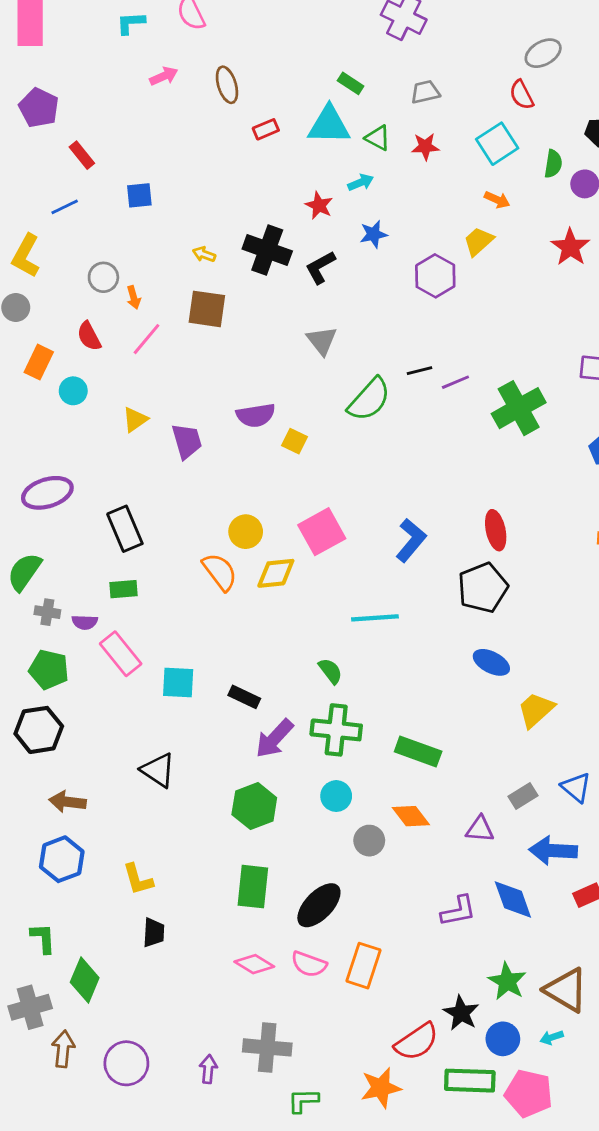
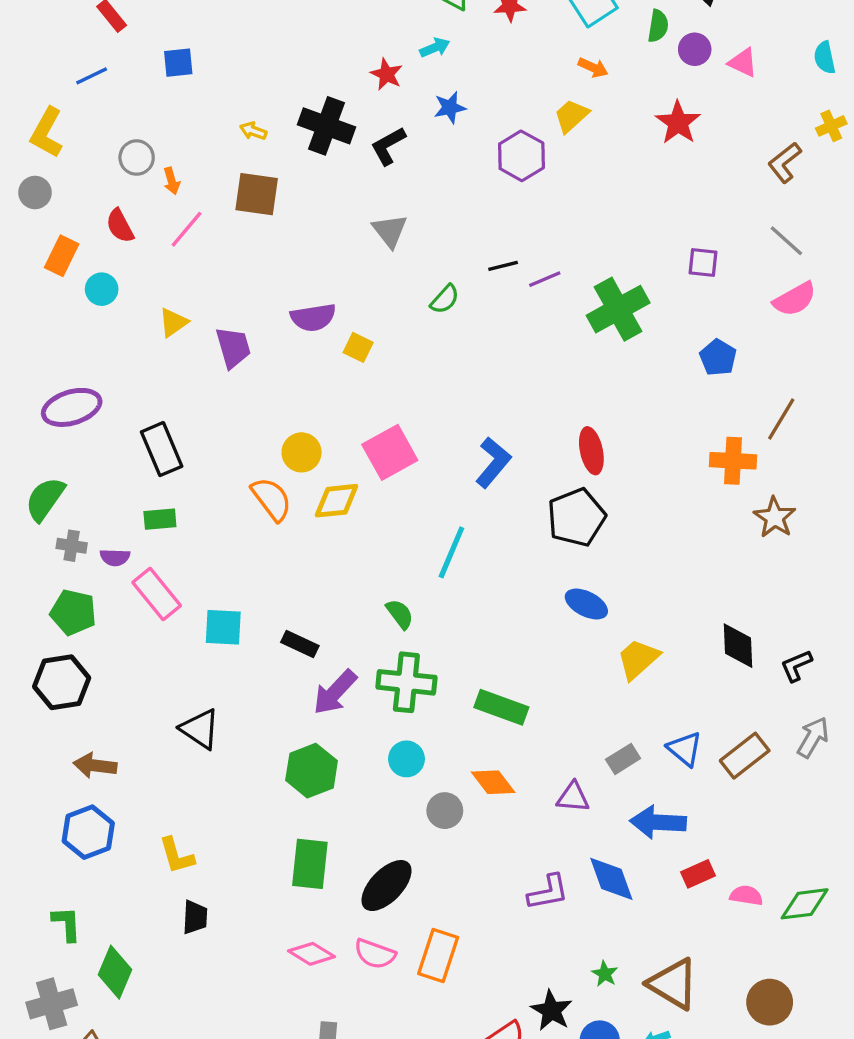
green semicircle: (369, 399) -> (445, 299), size x0.6
cyan line: (375, 618) -> (451, 552), turned -63
green star: (507, 981) -> (605, 974), size x0.6

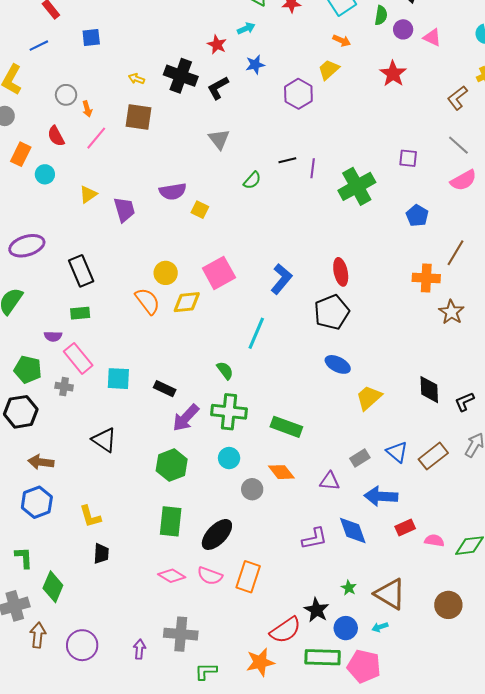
purple line: (545, 279) -> (313, 168), turned -60
gray cross: (72, 546) -> (64, 387), moved

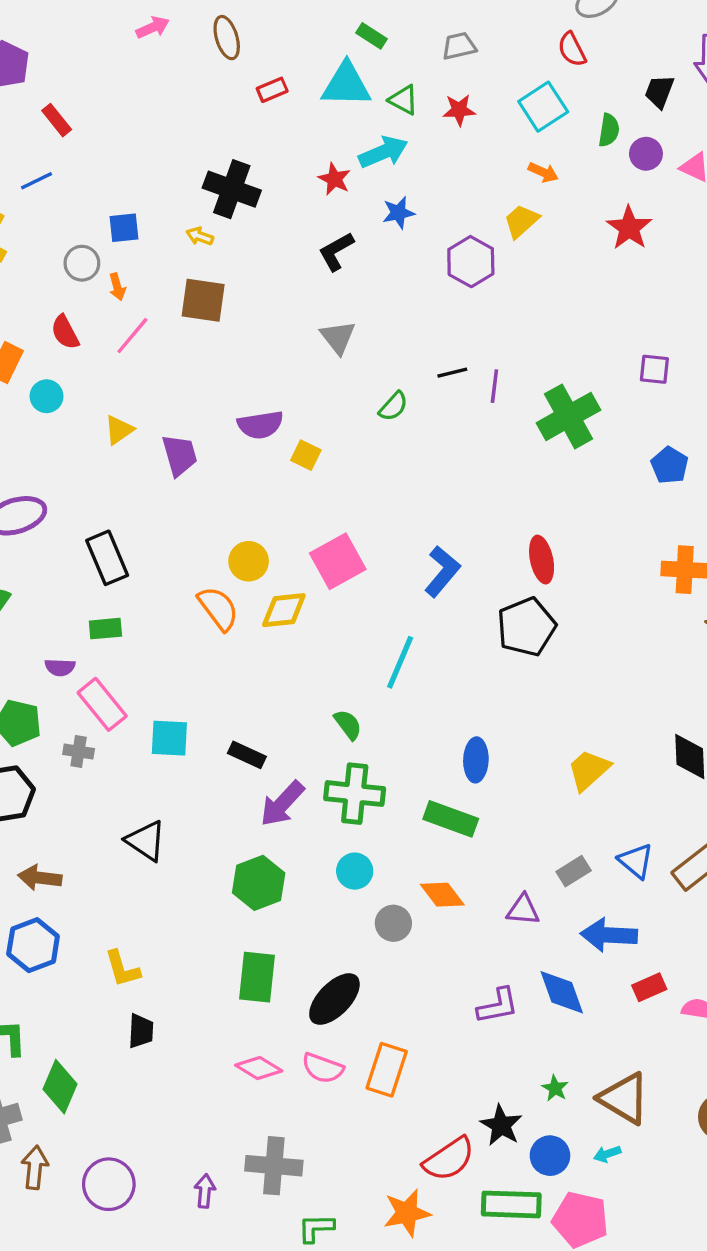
cyan arrow: (246, 28) -> (383, 152), size x1.6
blue square: (91, 37) -> (124, 228), moved
black cross: (181, 76) -> (232, 189), moved
blue ellipse: (338, 364) -> (476, 760), moved, turned 65

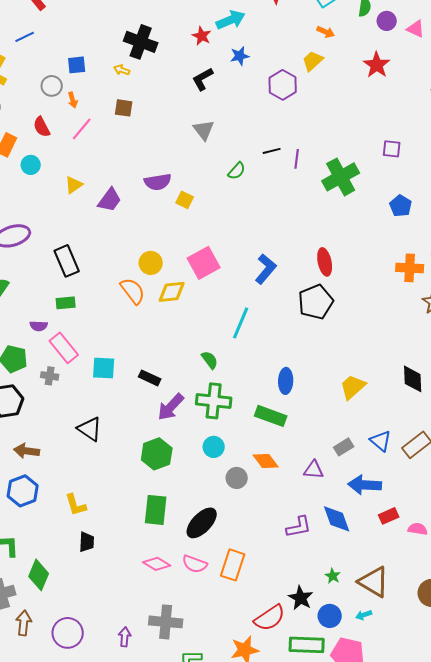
brown square: (203, 300) -> (124, 108), size x0.7
purple trapezoid: (180, 455) -> (110, 200), turned 52

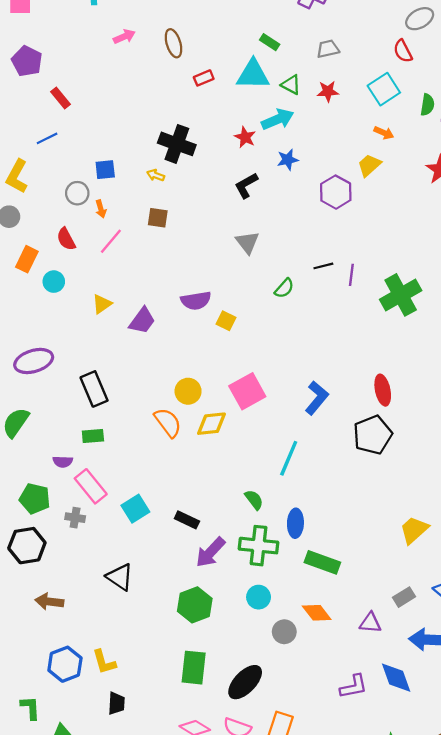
cyan square: (104, 368) -> (135, 509), turned -35
blue ellipse: (286, 381) -> (295, 523), moved
blue hexagon: (23, 491) -> (65, 664), moved

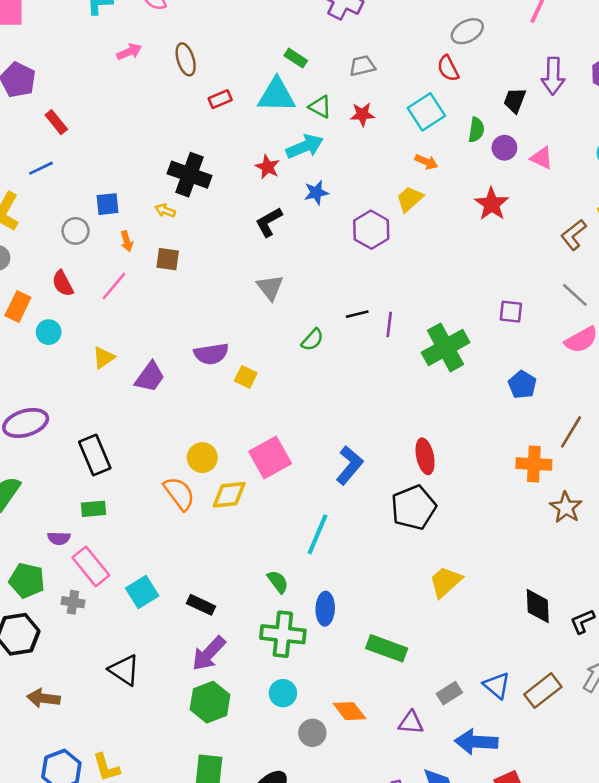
orange arrow: (101, 209) -> (127, 241), moved
yellow trapezoid: (414, 530) -> (446, 582), moved
purple arrow: (210, 552) -> (209, 653), moved
green rectangle: (322, 562) -> (387, 648), moved

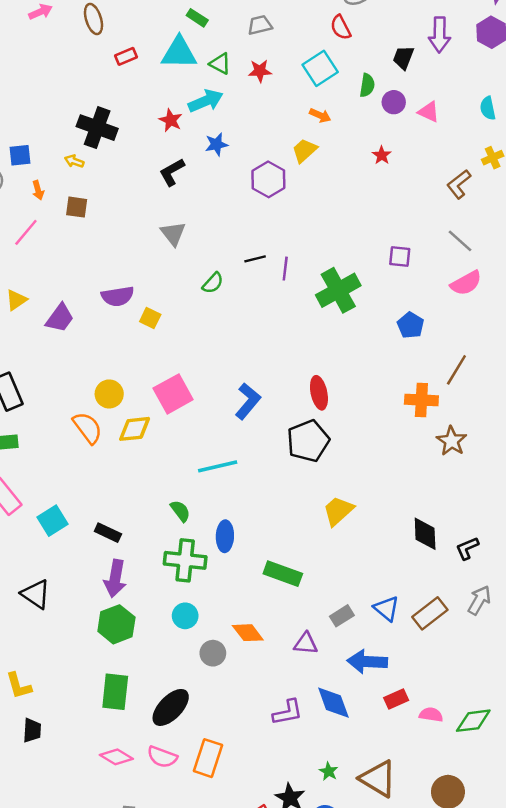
red star: (492, 204) -> (382, 155), size x0.6
cyan line: (318, 534) -> (218, 466), turned 54
purple arrow: (209, 653) -> (115, 578), turned -33

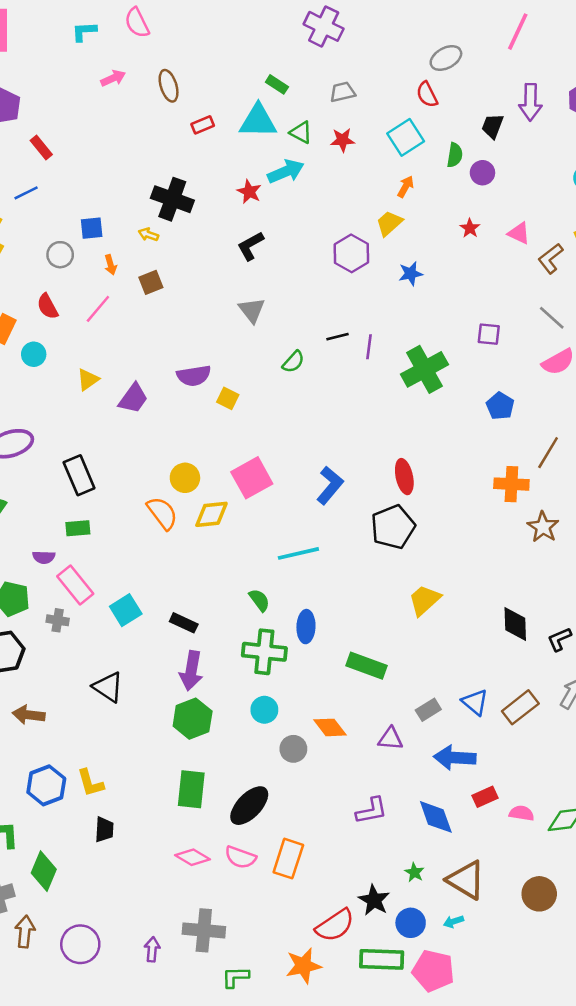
pink triangle: (429, 112) -> (519, 233), moved
orange arrow: (320, 115) -> (406, 187), turned -85
blue star: (216, 144) -> (411, 274), moved
brown square: (77, 207) -> (151, 282), turned -30
blue diamond: (333, 703) -> (436, 817), moved

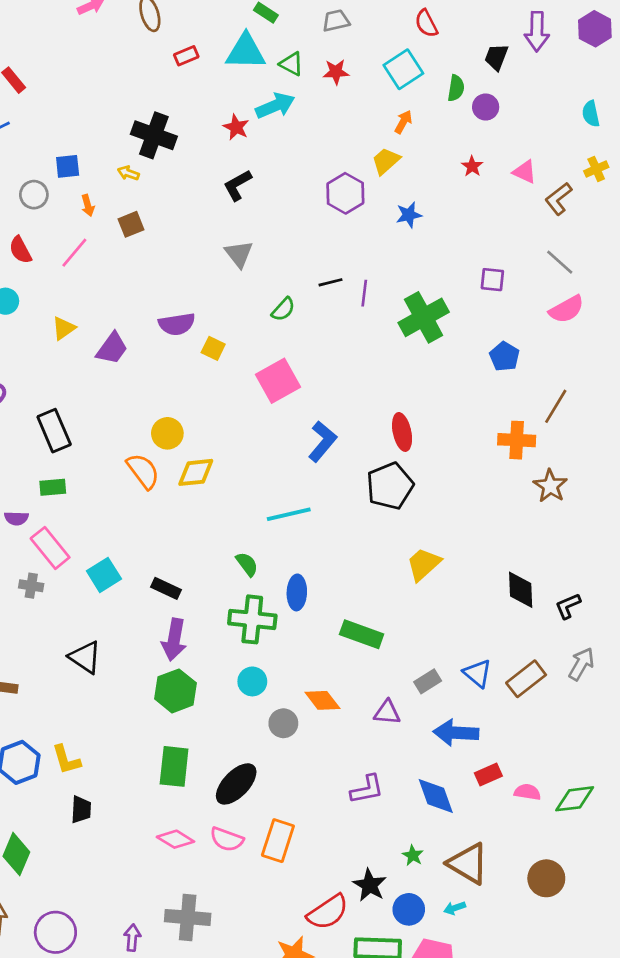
pink square: (252, 478) -> (278, 381), moved

